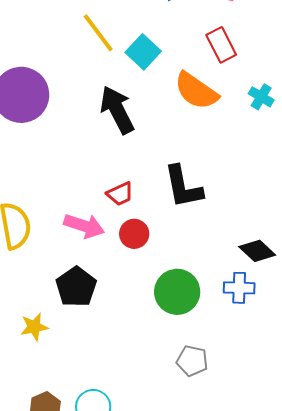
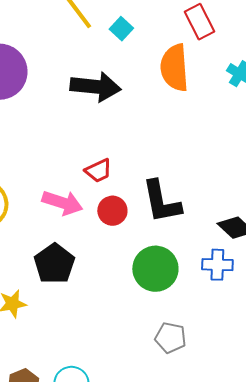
cyan square: (143, 52) -> (121, 29), size x0.7
orange semicircle: (196, 91) -> (174, 68), turned 51
black arrow: (117, 110) -> (95, 87), turned 123
black L-shape: (183, 187) -> (161, 202), moved

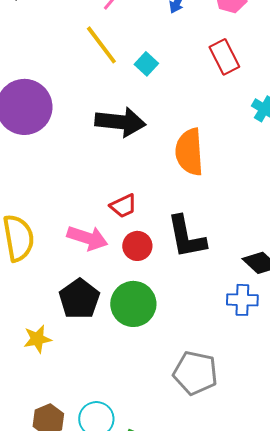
orange semicircle: (174, 68) -> (189, 152), moved
green circle: (155, 269) -> (133, 304), moved
gray pentagon: (170, 338) -> (195, 373), size x1.4

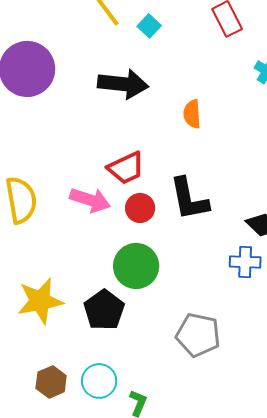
orange semicircle: (189, 152) -> (192, 114), size x0.6
red trapezoid: (123, 206) -> (126, 168), size x1.4
black pentagon: (79, 299) -> (104, 310), moved
yellow star: (37, 339) -> (40, 301), size x1.6

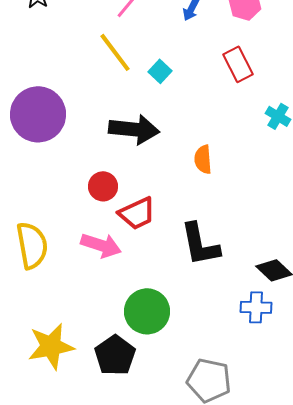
red circle: (140, 208) -> (103, 186), moved

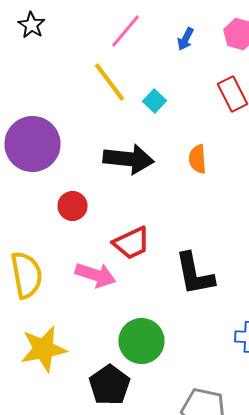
orange semicircle: (203, 159) -> (198, 159), moved
red circle: (103, 186) -> (72, 206), moved
yellow star: (51, 346) -> (44, 349), moved

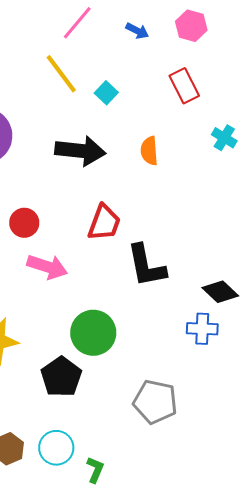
blue arrow: (186, 39) -> (137, 31), turned -90
red circle: (72, 206) -> (24, 223), moved
red trapezoid: (132, 243) -> (104, 223), moved, turned -45

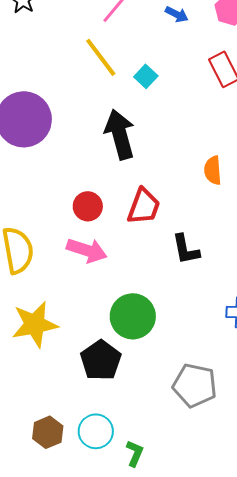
black arrow: (80, 151) -> (120, 134), turned -111
orange semicircle: (149, 151) -> (213, 170), moved
red circle: (24, 223) -> (88, 206), moved
black L-shape: (146, 266) -> (186, 249), size x0.7

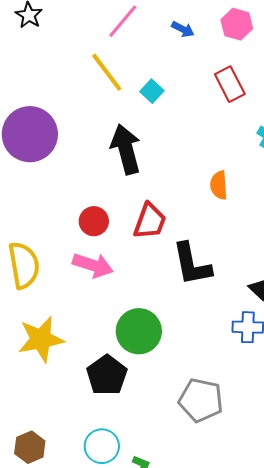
black L-shape: (186, 249) -> (192, 264), size x1.4
brown hexagon: (48, 432) -> (30, 447), moved

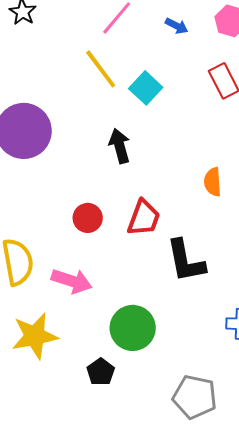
cyan square: (152, 91) -> (146, 88), size x1.4
black arrow: (126, 149) -> (120, 146), size x0.7
pink arrow: (93, 265) -> (72, 281), moved
black pentagon: (107, 375) -> (101, 372), size x0.7

